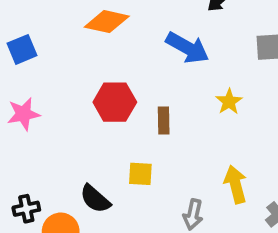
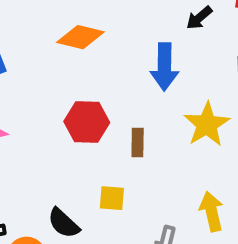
blue arrow: (187, 48) -> (164, 67), turned 60
yellow star: (229, 102) -> (207, 124), size x1.6

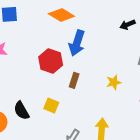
blue arrow: (164, 67) -> (77, 43), moved
yellow star: (207, 124) -> (114, 82), size x0.6

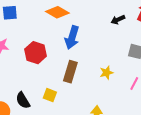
red hexagon: (51, 61) -> (36, 53), moved
brown rectangle: (74, 80) -> (70, 72), size x1.5

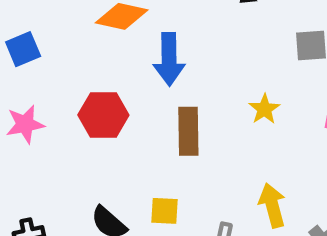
yellow square: (50, 95) -> (164, 211), moved

